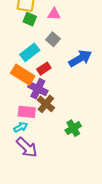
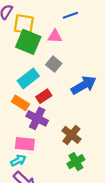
green square: (30, 19) -> (28, 42), size x1.6
orange rectangle: (23, 75) -> (20, 103), size x0.7
brown cross: (46, 104) -> (71, 135), moved

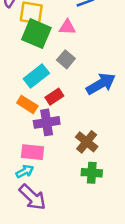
purple cross: (37, 118) -> (47, 122), turned -35
green cross: (76, 162) -> (92, 173), turned 35

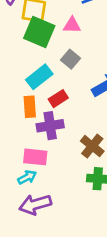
orange rectangle: (27, 104) -> (30, 107), turned 54
purple arrow: (32, 197) -> (35, 204), turned 120

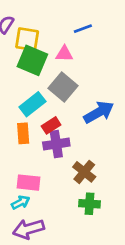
gray square: (71, 59) -> (63, 87), size x1.5
purple cross: (50, 126) -> (56, 144), moved

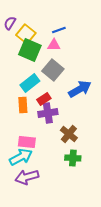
blue line: (83, 29) -> (59, 30), moved
yellow square: (27, 39) -> (26, 34), turned 30
cyan arrow: (21, 202) -> (21, 157), size x1.6

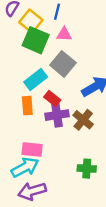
blue line: (59, 30) -> (57, 12), moved, turned -56
red rectangle: (44, 99) -> (52, 98), turned 72
brown cross: (69, 134) -> (83, 120), moved

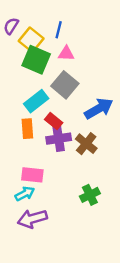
cyan arrow: (25, 167) -> (25, 194), size x0.7
green cross: (87, 169) -> (90, 195), turned -30

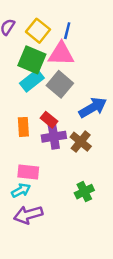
blue line: (59, 30) -> (67, 31), moved
yellow square: (31, 40) -> (38, 31), moved
pink triangle: (66, 54) -> (61, 54), size x1.6
cyan rectangle: (36, 101) -> (32, 81), moved

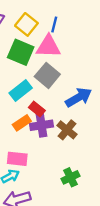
cyan rectangle: (32, 81) -> (21, 90), moved
orange rectangle: (23, 127) -> (22, 123), moved, turned 60

